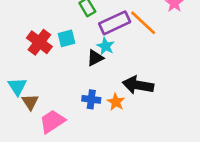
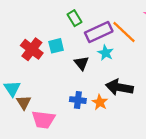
cyan star: (106, 46) -> (106, 53), moved
black triangle: (95, 58) -> (81, 63), turned -42
pink trapezoid: (52, 121) -> (43, 120), turned -140

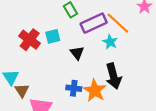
cyan star: (106, 53) -> (110, 42), moved
black arrow: (119, 87) -> (114, 76), turned -115
orange star: (100, 102) -> (95, 90), size x1.5

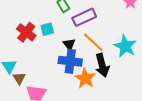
orange line: (118, 23) -> (93, 42), moved
cyan star: (110, 42) -> (125, 46), moved, size x1.6
blue cross: (74, 88) -> (70, 61), moved, size x1.6

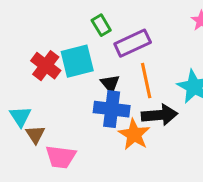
cyan square: (47, 29) -> (77, 61), size x1.6
orange line: (93, 42) -> (146, 81), turned 35
black arrow: (102, 65) -> (160, 115), turned -80

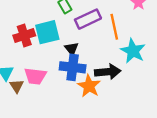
red cross: (46, 66) -> (24, 36), turned 35
orange line: (146, 81) -> (114, 27), moved
pink trapezoid: (61, 157) -> (35, 76), moved

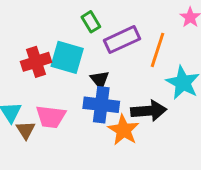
orange line: (114, 27) -> (158, 50), turned 30
cyan square: (47, 32) -> (67, 57), turned 30

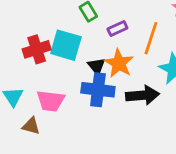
purple rectangle: (122, 40) -> (117, 28), size x0.6
brown triangle: (26, 130) -> (31, 126), moved, turned -42
orange star: (123, 130) -> (119, 63), moved

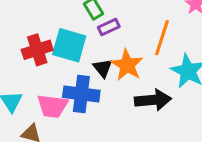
purple rectangle: (117, 28) -> (109, 27), moved
blue cross: (98, 90) -> (81, 94), moved

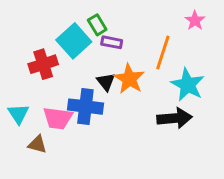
purple rectangle: (109, 27) -> (112, 42), turned 36
cyan square: (69, 45) -> (74, 41), moved, turned 32
black arrow: (153, 100) -> (174, 118), moved

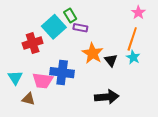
orange line: (163, 53) -> (132, 39), moved
black triangle: (106, 82) -> (111, 60), moved
cyan star: (188, 85) -> (133, 57), size x0.6
black arrow: (174, 118) -> (107, 97), moved

